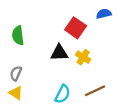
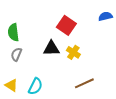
blue semicircle: (104, 14) -> (105, 16), moved
gray semicircle: (16, 73) -> (16, 54), moved
cyan semicircle: (63, 94) -> (35, 86), moved

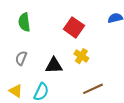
green semicircle: (13, 32) -> (24, 22), moved
black triangle: (51, 48) -> (54, 66), moved

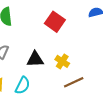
yellow cross: (81, 56) -> (62, 61), moved

